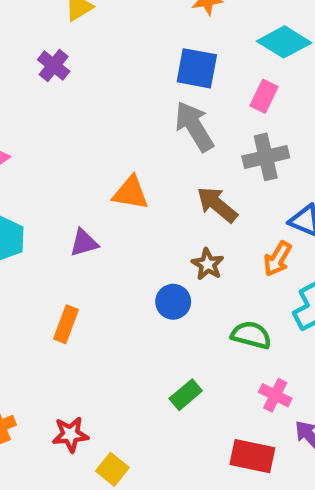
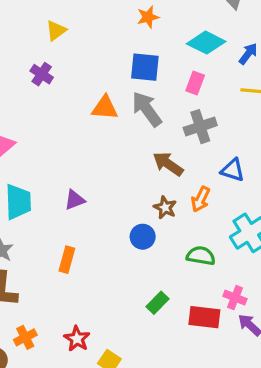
orange triangle: (131, 193) -> (105, 108), moved
orange arrow: (278, 259) -> (201, 199), moved
pink cross: (275, 395) -> (235, 298), moved
red star: (70, 434) -> (77, 339), turned -30
red rectangle: (252, 456) -> (204, 317), moved

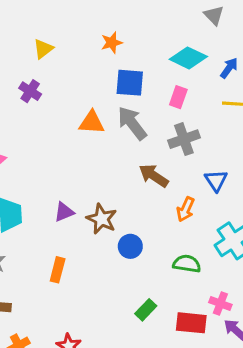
orange star: (148, 17) -> (112, 43), moved
blue triangle: (233, 170) -> (216, 180), turned 40
brown star: (165, 207) -> (102, 219), moved, size x1.4

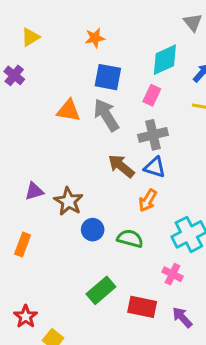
cyan diamond: (188, 58) -> (165, 60), turned -56
blue triangle: (216, 180) -> (155, 167), moved, turned -45
green semicircle: (187, 264) -> (130, 238), moved
pink cross: (220, 303) -> (173, 274), moved
green rectangle: (146, 310) -> (101, 290), size x1.4

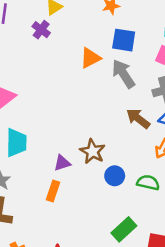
purple cross: (14, 75) -> (41, 30), moved
orange triangle: (69, 111) -> (90, 58), moved, turned -35
purple triangle: (34, 191) -> (62, 163), moved

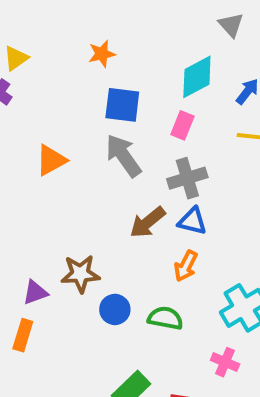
orange triangle: (90, 58) -> (51, 160), moved
brown arrow: (138, 119) -> (148, 222), turned -75
brown star: (92, 151) -> (80, 274), turned -30

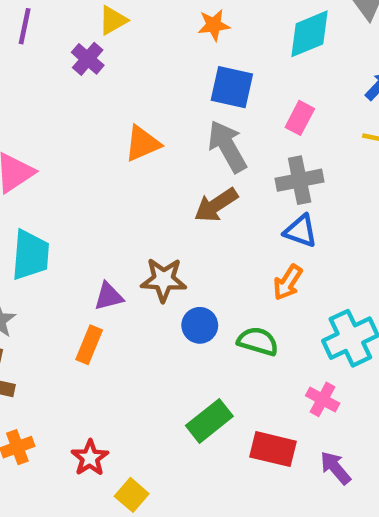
cyan diamond: (197, 77) -> (310, 34), moved
brown arrow: (148, 222) -> (216, 205), moved

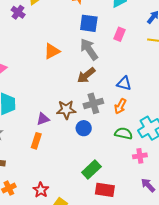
purple cross: (88, 59) -> (18, 12), moved
gray cross: (300, 180) -> (93, 103), moved
green semicircle: (258, 341) -> (124, 133), moved
pink cross: (323, 399) -> (140, 156), turned -32
red rectangle: (273, 449) -> (105, 190), moved

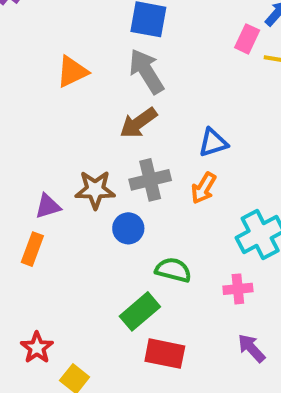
pink rectangle: (119, 34) -> (247, 39), moved
blue triangle: (124, 83) -> (213, 143), turned -35
green semicircle: (124, 133) -> (173, 270), moved

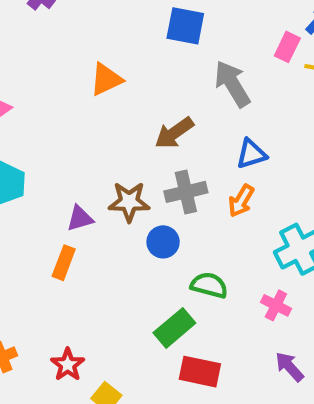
gray arrow: (146, 71) -> (232, 84), moved
pink cross: (238, 289) -> (276, 305), turned 32

